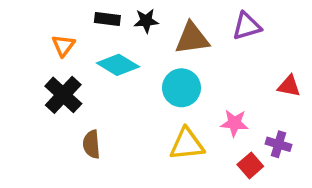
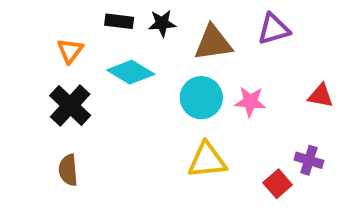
pink star: (234, 123) -> (250, 102), moved
brown semicircle: (92, 144) -> (68, 170), moved

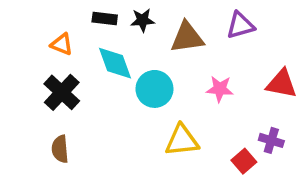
orange triangle: (70, 51) -> (62, 44), turned -45
cyan diamond: (131, 72) -> (115, 63), turned 39
red triangle: (321, 96) -> (282, 84), size x1.4
cyan circle: (201, 98) -> (154, 89), moved

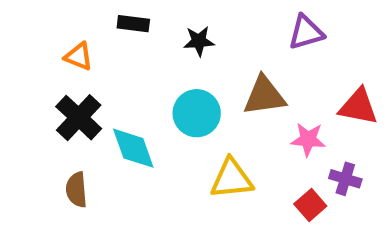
black star: (142, 20) -> (199, 41), moved
brown triangle: (187, 37) -> (264, 96), moved
cyan diamond: (115, 63) -> (133, 148), moved
pink star: (220, 89) -> (308, 139), moved

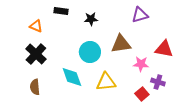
cyan diamond: (133, 148) -> (72, 77), moved

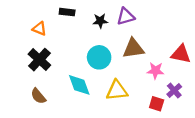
purple triangle: (140, 15) -> (126, 16), moved
purple cross: (158, 82) -> (174, 90), turned 32
brown semicircle: (35, 87) -> (38, 96), turned -35
red square: (142, 94) -> (157, 104), turned -32

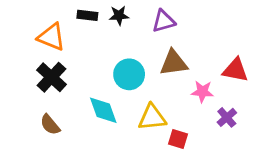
black star: (100, 21) -> (119, 15), moved
orange triangle: (39, 29) -> (51, 37), size x1.5
red square: (157, 104) -> (178, 139), moved

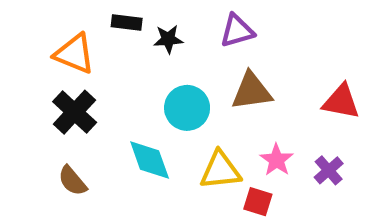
black star: (119, 15) -> (168, 39), moved
pink star: (202, 92) -> (277, 160), moved, turned 30

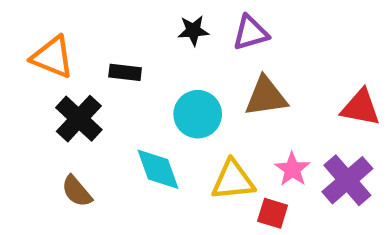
black rectangle: (127, 22) -> (125, 72), moved
black star: (168, 39) -> (193, 31), moved
orange triangle: (75, 54) -> (52, 57), moved
purple cross: (329, 170) -> (347, 180), size x1.6

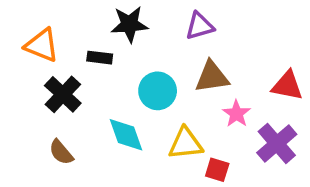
black star: (193, 31) -> (129, 24), moved, size x1.5
pink star: (292, 169) -> (236, 114), moved

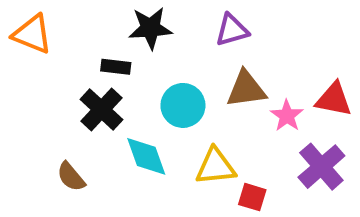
orange triangle: (42, 45) -> (32, 34), moved
black cross: (63, 94) -> (101, 110), moved
pink star: (236, 114) -> (287, 116), moved

